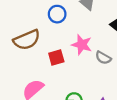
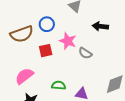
blue circle: (57, 14) -> (47, 24), moved

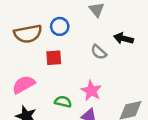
pink star: (68, 41) -> (91, 91), moved
gray semicircle: (85, 53) -> (99, 52), moved

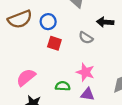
brown semicircle: (28, 34) -> (20, 19), moved
red square: (54, 58) -> (54, 43), moved, turned 32

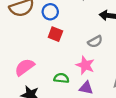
gray semicircle: (86, 38) -> (95, 42), moved, turned -64

